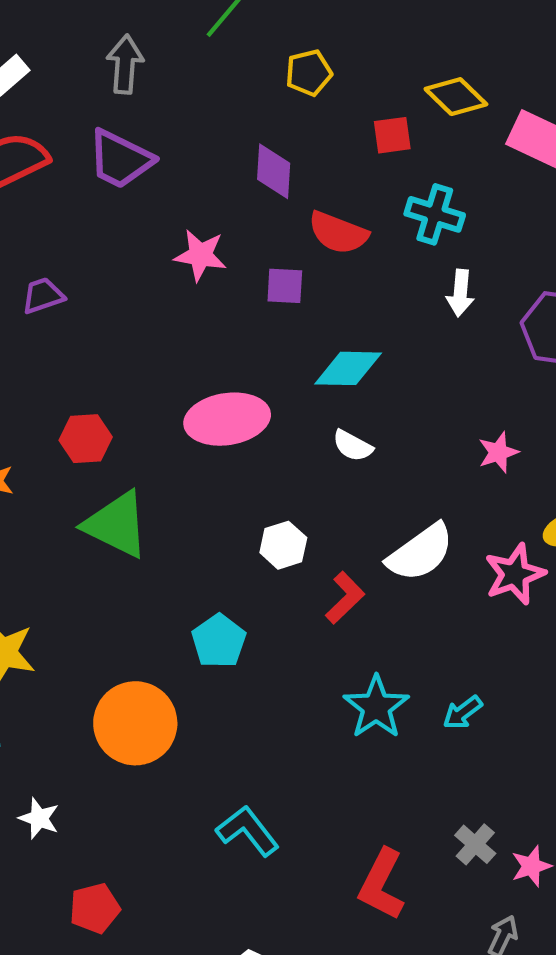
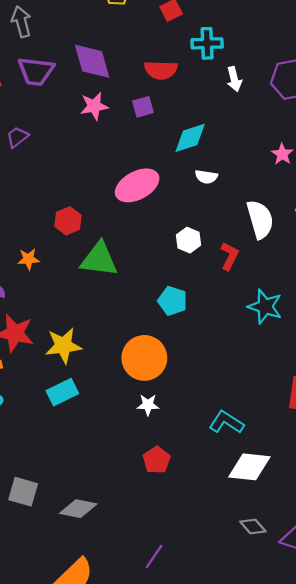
purple diamond: (274, 171) -> (92, 61), moved, size x1.4
purple trapezoid: (43, 296) -> (17, 137), moved
white semicircle: (420, 552) -> (260, 219), turned -51
white star: (39, 818) -> (148, 405), moved
cyan L-shape: (248, 831) -> (226, 422), moved

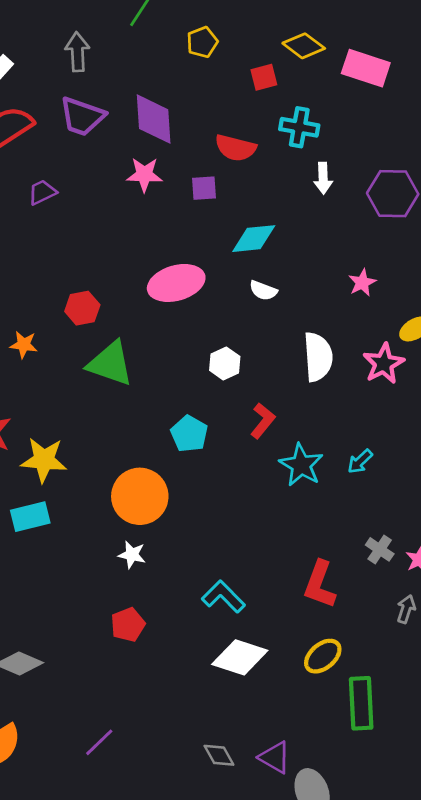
red L-shape: (230, 256) -> (263, 421), moved
gray diamond: (253, 527) -> (219, 755), moved

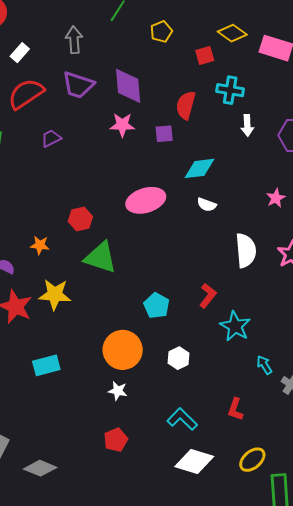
red semicircle: (236, 148) -> (186, 105), turned 92
white hexagon: (225, 363) -> (178, 358), moved
yellow star: (44, 460) -> (55, 294), moved
cyan arrow: (360, 461) -> (264, 365), moved, turned 102
red L-shape: (320, 584) -> (235, 409), moved, size x0.7

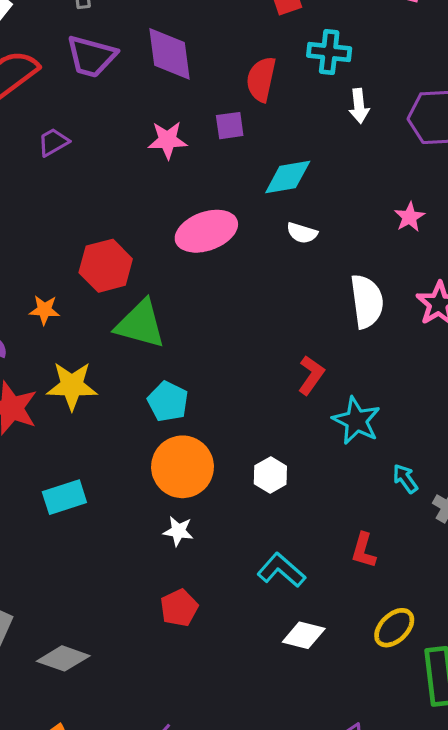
pink star: (122, 125) -> (168, 140), moved
red hexagon: (80, 219) -> (106, 266), size x1.4
cyan pentagon: (157, 306) -> (168, 402), moved
white diamond: (194, 461) -> (304, 635), size x0.7

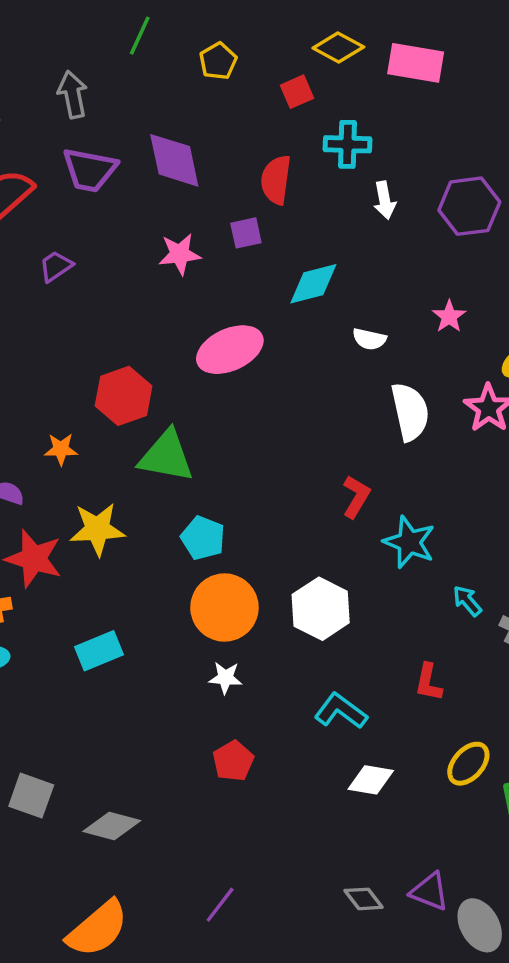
white semicircle: (302, 233) -> (369, 339), moved
white hexagon: (270, 475) -> (321, 609), size x1.6

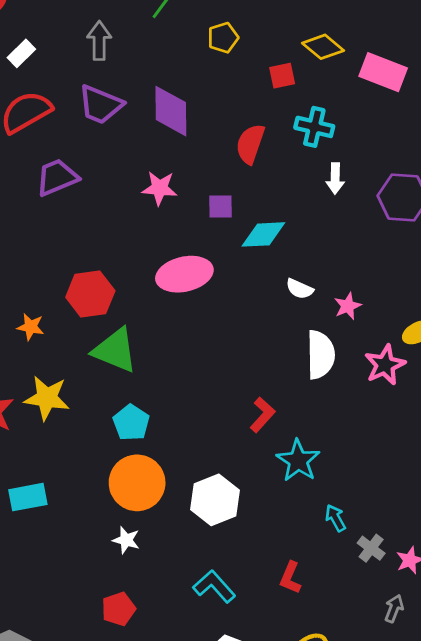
purple square: (246, 233) -> (220, 206), moved
purple trapezoid: (56, 266) -> (57, 177), size x1.5
pink star: (449, 316) -> (348, 306), moved

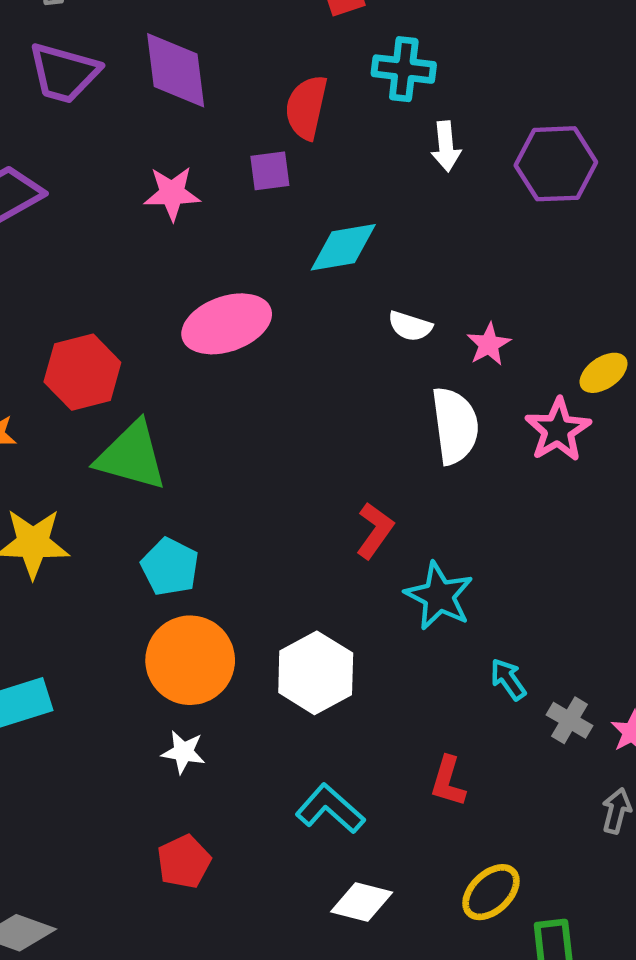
purple square: (220, 206) -> (270, 171), moved

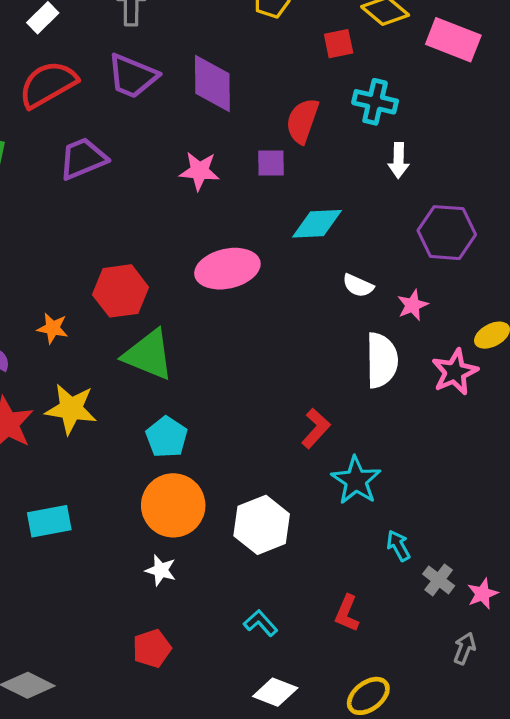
purple hexagon: (556, 164) -> (447, 233), moved
cyan L-shape: (330, 809) -> (261, 623), size x0.7

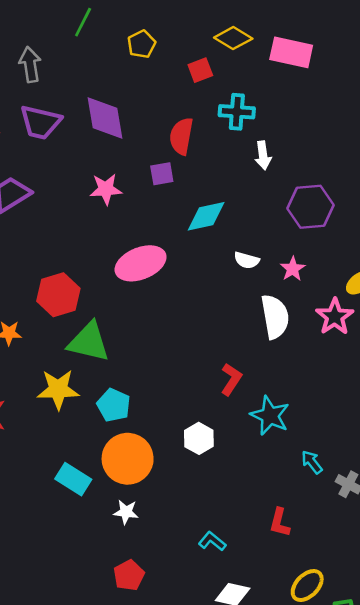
yellow star: (71, 409) -> (58, 389), moved
cyan rectangle: (49, 521) -> (73, 479), moved, turned 52
white hexagon: (262, 525) -> (199, 438), moved, size x0.7

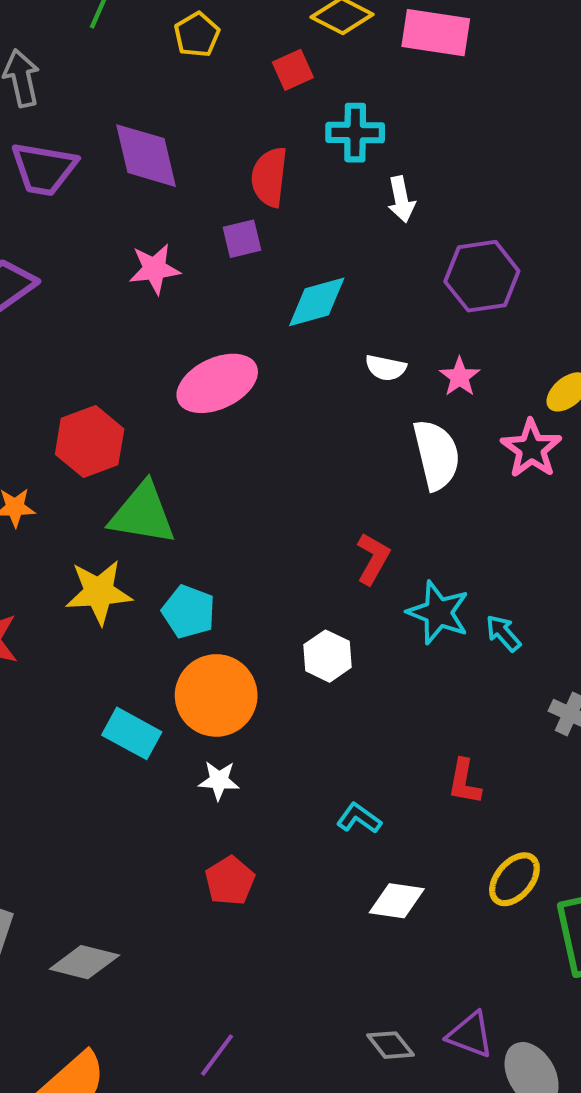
cyan arrow: (312, 462) -> (503, 633), moved

